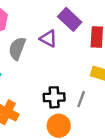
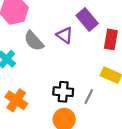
gray semicircle: (17, 48) -> (34, 41), turned -70

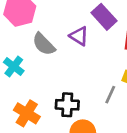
black cross: (63, 92) -> (67, 105), moved
gray line: (89, 97) -> (110, 95), moved

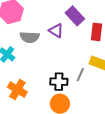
gray semicircle: (44, 44) -> (30, 37), turned -42
black cross: (67, 105) -> (59, 82), moved

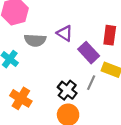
purple rectangle: (75, 16) -> (89, 53), moved
black cross: (59, 82) -> (67, 90), turned 36

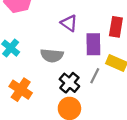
gray semicircle: (35, 40) -> (52, 55), moved
purple rectangle: (89, 53) -> (93, 44), turned 40

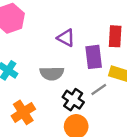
gray line: (95, 76) -> (99, 89), turned 35
orange cross: (21, 90) -> (23, 112), turned 30

